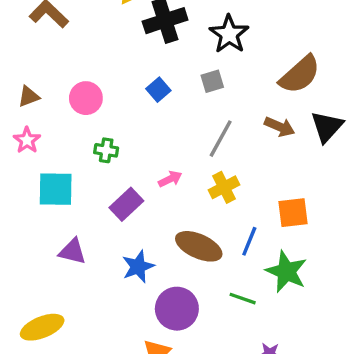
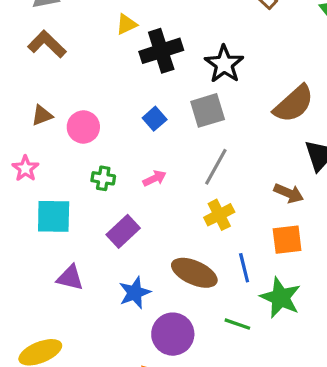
gray square: (212, 81) -> (208, 110), size x1.5
brown triangle: (29, 96) -> (42, 115), moved
brown arrow: (280, 127) -> (289, 193), moved
pink arrow: (170, 179) -> (155, 178), moved
blue line: (249, 241) -> (244, 268), turned -36

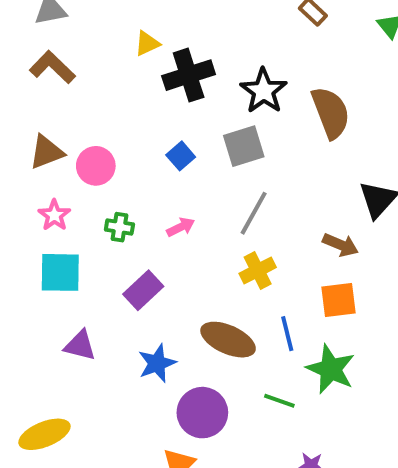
brown semicircle: (294, 104) -> (331, 113), moved, turned -69
brown triangle: (42, 115) -> (46, 152), size x1.4
pink star: (25, 168) -> (54, 215), moved

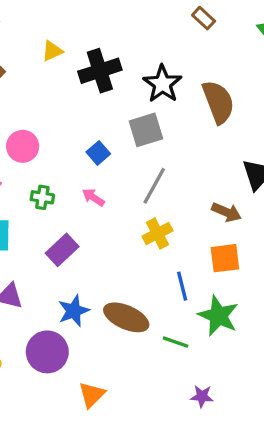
yellow triangle: (147, 43) -> (52, 51), moved
blue square: (181, 156) -> (98, 153), moved
pink arrow: (181, 227) -> (93, 197), turned -120
brown ellipse: (228, 340) -> (126, 317), moved
purple circle: (202, 413) -> (47, 352), moved

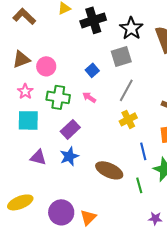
green cross: (42, 197) -> (58, 97), size x1.6
blue star: (74, 311) -> (69, 156), moved
green line: (176, 342) -> (139, 185), turned 56
purple circle: (47, 352) -> (61, 212), moved

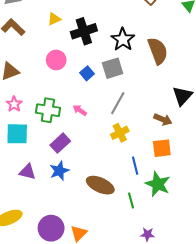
pink circle: (46, 66) -> (56, 60), moved
blue square: (92, 70) -> (87, 73), moved

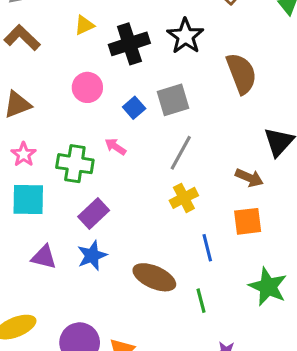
black star: (123, 39) -> (185, 36), moved
pink arrow: (80, 110) -> (115, 147), moved
green star: (158, 184) -> (268, 287), moved

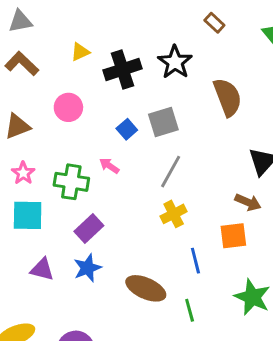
pink circle: (87, 87) -> (68, 107), moved
brown arrow: (249, 178) -> (248, 202), moved

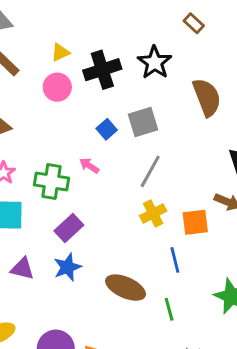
pink circle: (68, 107) -> (57, 87), moved
orange square: (233, 236) -> (195, 222), moved

